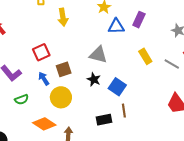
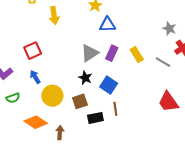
purple rectangle: (139, 20) -> (112, 53), moved
gray triangle: (98, 55) -> (90, 53), turned -48
brown square: (64, 69) -> (80, 101), moved

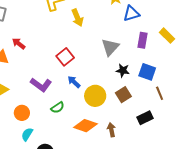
gray triangle: (90, 53) -> (110, 47), moved
black rectangle: (95, 118) -> (145, 118), moved

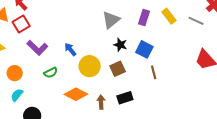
red square: (65, 57) -> (21, 24), moved
black rectangle: (145, 118) -> (125, 98), moved

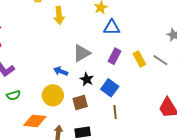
gray line: (196, 21) -> (160, 60), moved
blue arrow: (70, 49) -> (61, 71), moved, turned -40
orange diamond: (76, 94) -> (35, 121), turned -30

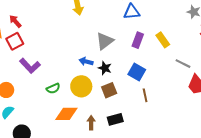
gray line: (160, 60) -> (183, 64), moved
black star: (87, 79) -> (105, 68), moved
green semicircle: (13, 95) -> (53, 88), moved

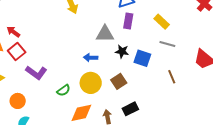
purple rectangle: (138, 40) -> (128, 21), moved
gray triangle: (105, 41) -> (105, 34), turned 48
gray line: (183, 64) -> (167, 44), moved
black star: (105, 68) -> (122, 51), moved
brown line: (145, 95) -> (172, 77), moved

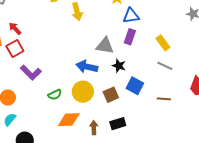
blue arrow: (91, 58) -> (87, 67), size x1.5
blue square: (142, 58) -> (135, 86), moved
brown line: (172, 77) -> (164, 99), turned -72

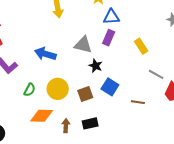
gray line: (165, 66) -> (156, 74), moved
blue arrow: (87, 67) -> (45, 54), moved
green semicircle: (55, 95) -> (29, 90), turned -40

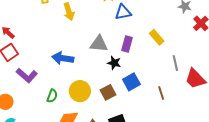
purple rectangle: (109, 38) -> (127, 44), moved
gray line: (156, 74) -> (175, 63), turned 56
blue square: (110, 87) -> (131, 82), turned 36
brown line: (138, 102) -> (161, 93), turned 72

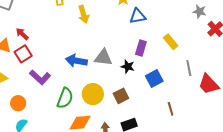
gray triangle: (99, 44) -> (103, 58), moved
blue square: (131, 82) -> (154, 78), moved
brown line: (161, 93) -> (171, 109), moved
green semicircle: (52, 96) -> (65, 98), size x1.5

